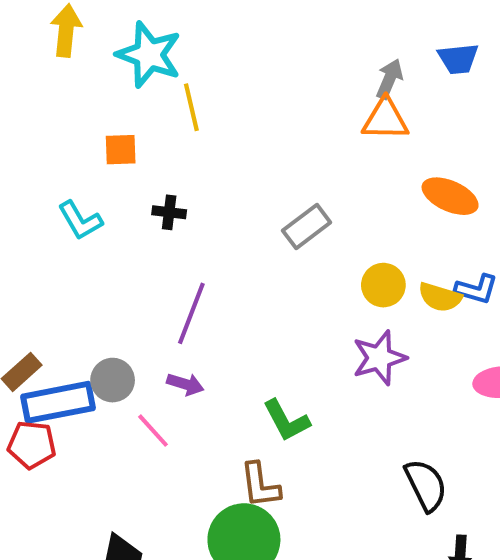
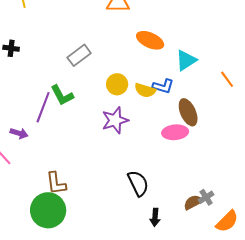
purple line: (191, 313) -> (43, 107), moved
green L-shape: (286, 420) -> (62, 95), moved

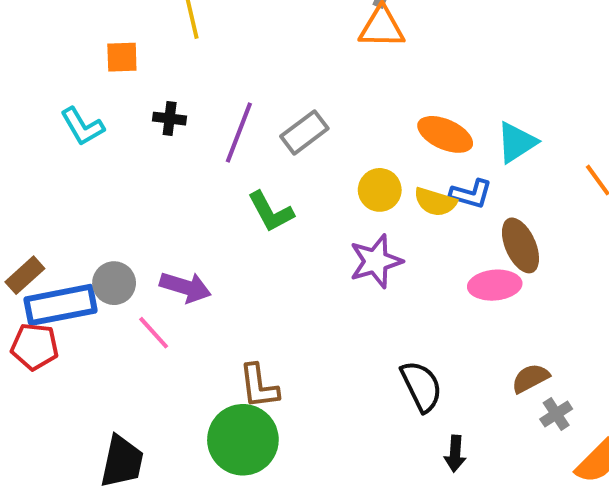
orange ellipse: (150, 40) -> (445, 134), moved
purple line: (43, 107) -> (239, 132), moved
purple arrow: (19, 133) -> (185, 287), size x1.4
brown semicircle: (193, 202) -> (530, 378), moved

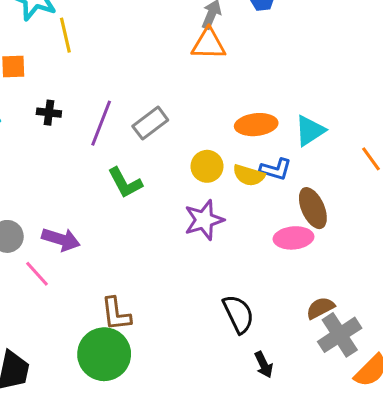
orange ellipse: (445, 134) -> (256, 125), turned -30
gray cross: (556, 414) -> (340, 335), size x1.8
black arrow: (455, 454) -> (264, 365), turned -30

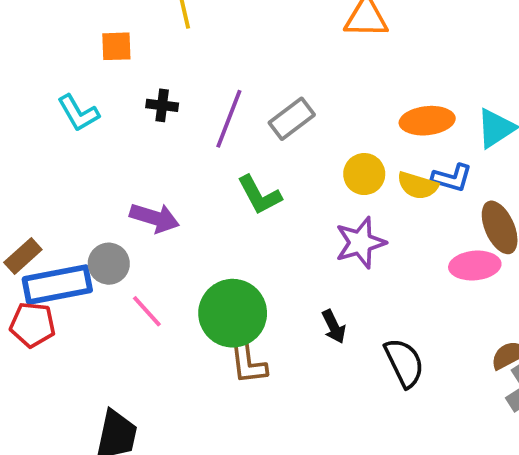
purple arrow: (61, 239) -> (155, 218), moved
green circle: (104, 354) -> (233, 313), moved
black arrow: (264, 365) -> (334, 327), moved

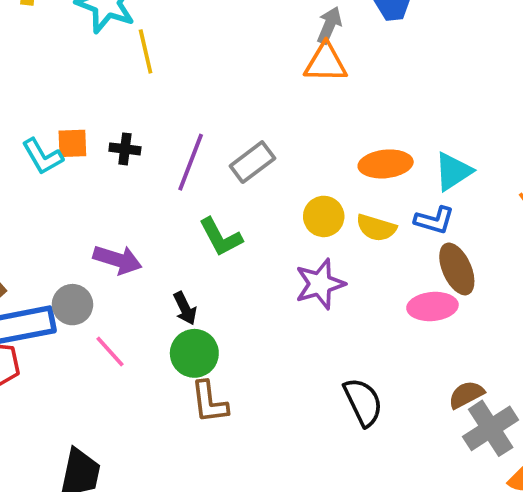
orange square: (116, 46) -> (72, 143), moved
blue L-shape: (452, 178) -> (434, 220), moved
green circle: (233, 313) -> (194, 353), size x0.7
black arrow: (334, 327) -> (185, 308), moved

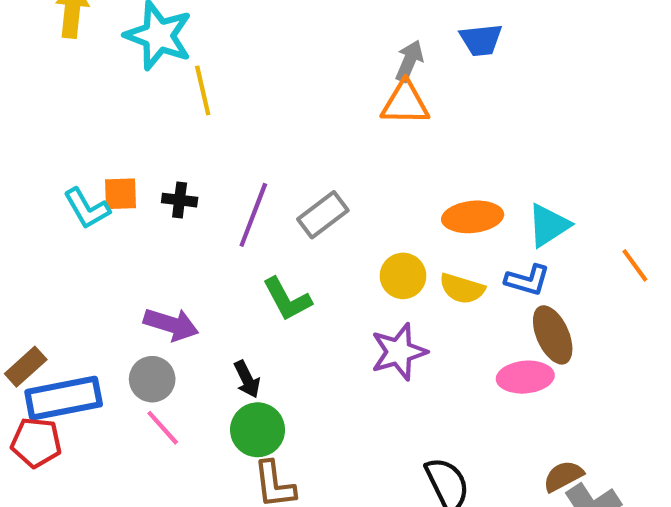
gray circle: (72, 305) -> (152, 379), moved

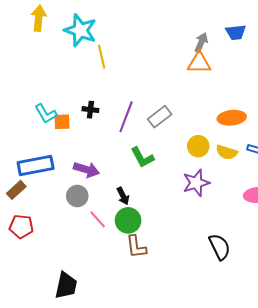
orange square: (121, 194) -> (62, 122), moved
blue rectangle: (64, 398) -> (36, 166), moved
pink line: (163, 428) -> (98, 219), moved

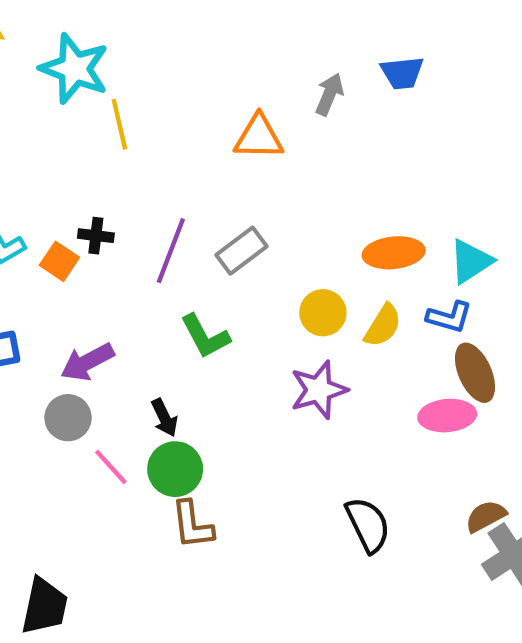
orange triangle: (199, 63) -> (259, 137), moved
orange square: (62, 122) -> (59, 261), moved, turned 36
yellow semicircle: (227, 152) -> (383, 326), turned -75
purple arrow: (86, 170) -> (87, 362), turned 135

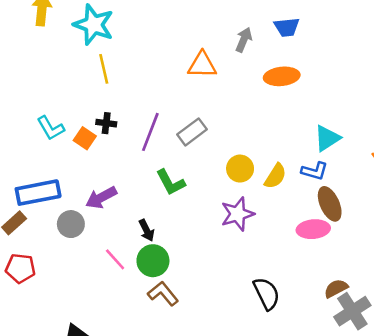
yellow line: (119, 124) -> (104, 69), moved
orange ellipse: (394, 253) -> (282, 76), moved
gray circle: (68, 418) -> (71, 224), moved
brown L-shape: (192, 525) -> (163, 294), turned 148

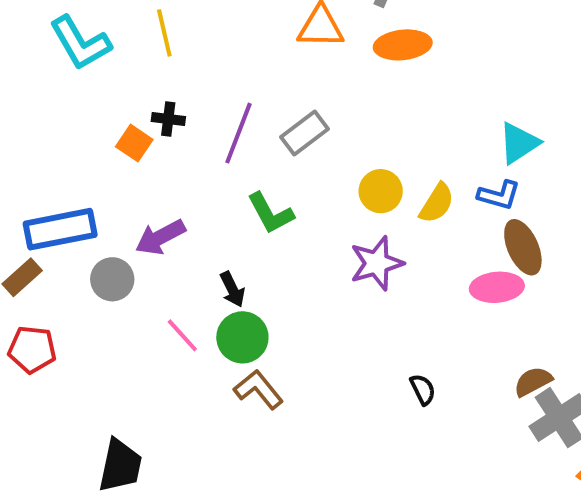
orange ellipse: (282, 76) -> (403, 45), moved
cyan L-shape: (51, 128) -> (80, 43), moved, size x1.4
black semicircle: (267, 294) -> (423, 389), size x0.6

